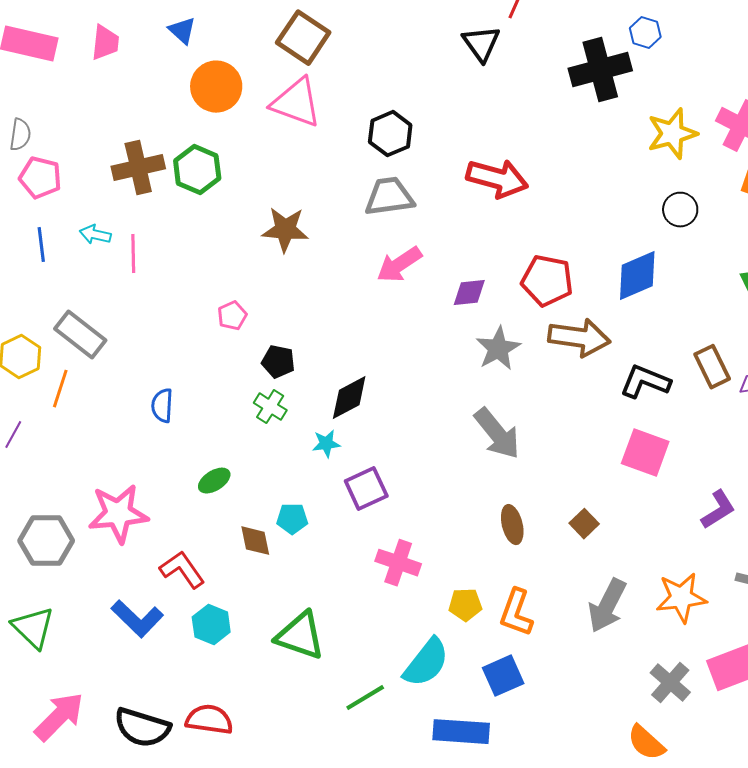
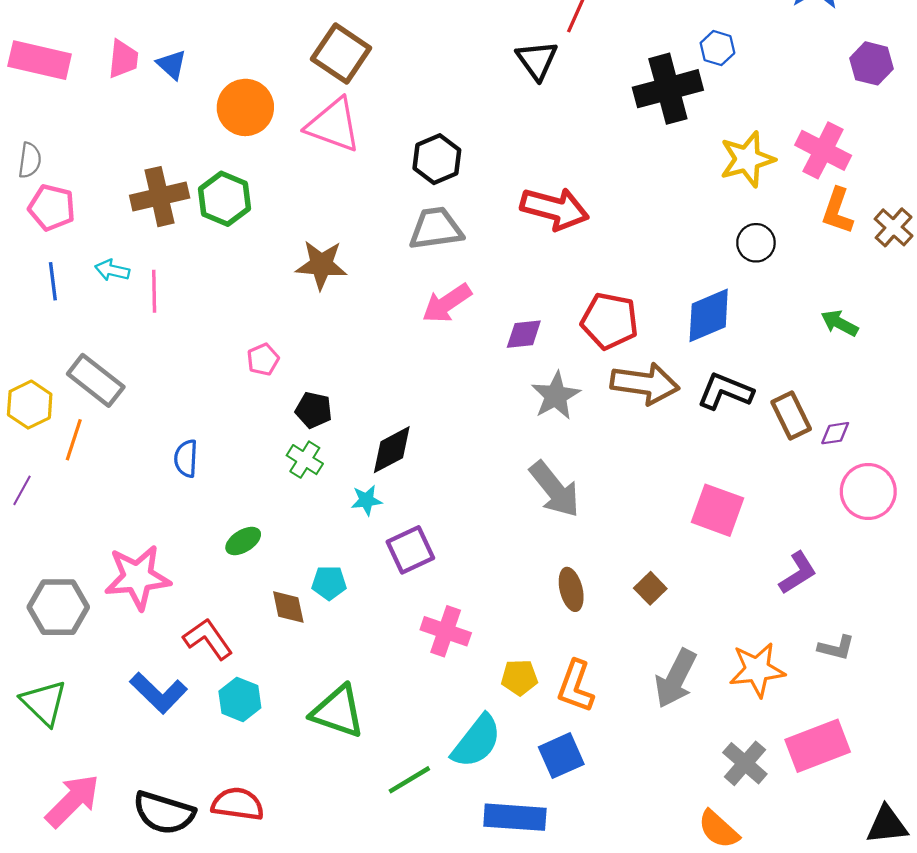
blue triangle: (182, 31) -> (172, 65), moved
black L-shape: (645, 382) -> (725, 391), moved

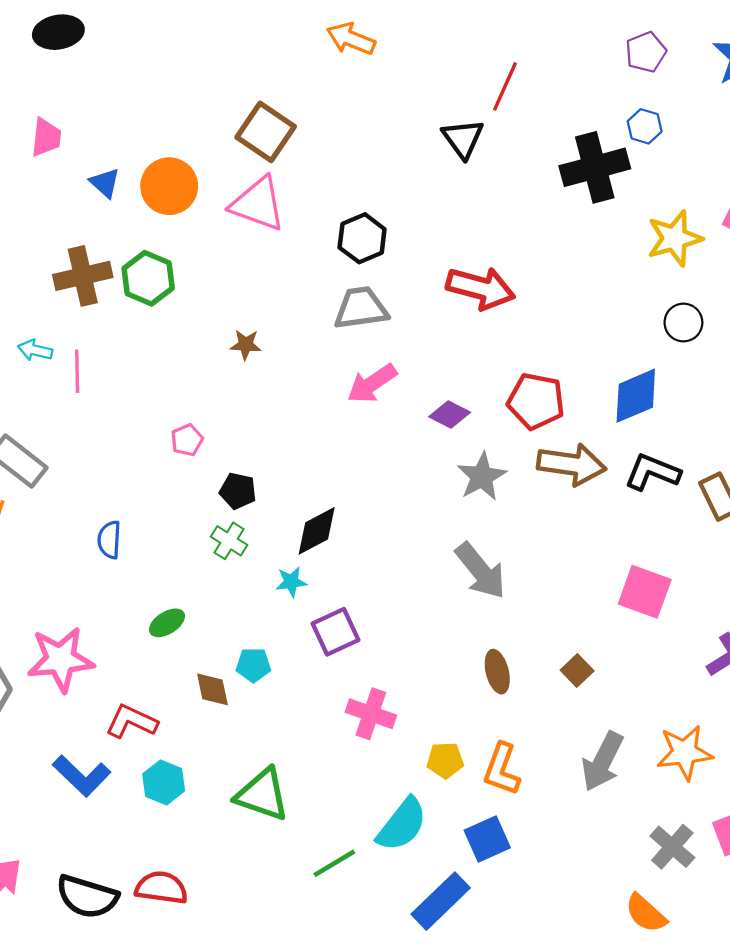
blue triangle: (172, 65) -> (105, 183), moved
brown star: (321, 265) -> (246, 345), size x0.6
purple diamond: (524, 334) -> (450, 414), turned 33
red L-shape: (208, 639) -> (132, 721), turned -30
blue rectangle: (515, 817) -> (441, 901), turned -48

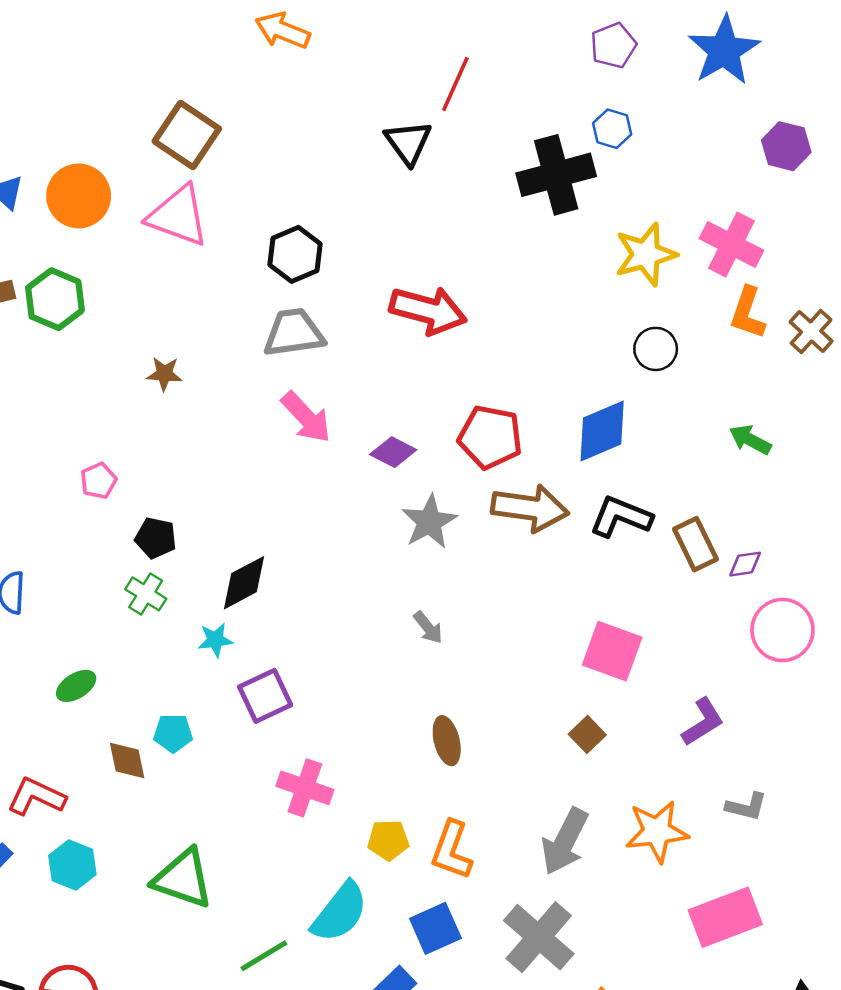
pink arrow: (372, 383) -> (306, 417), turned -99
gray arrow: (481, 571) -> (428, 627), size x0.5
brown square: (577, 671) -> (587, 734), moved
gray cross: (672, 847) -> (539, 937), moved, size x1.4

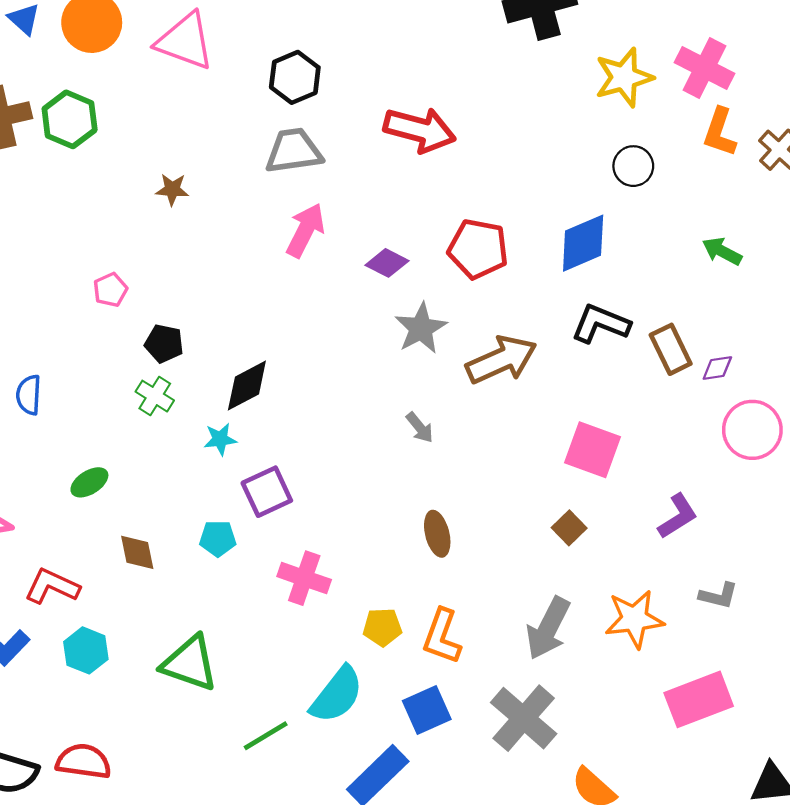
pink arrow: (306, 417) -> (305, 230), turned -110
brown arrow: (530, 508) -> (501, 360), moved, turned -32
cyan pentagon: (173, 733) -> (218, 538), moved

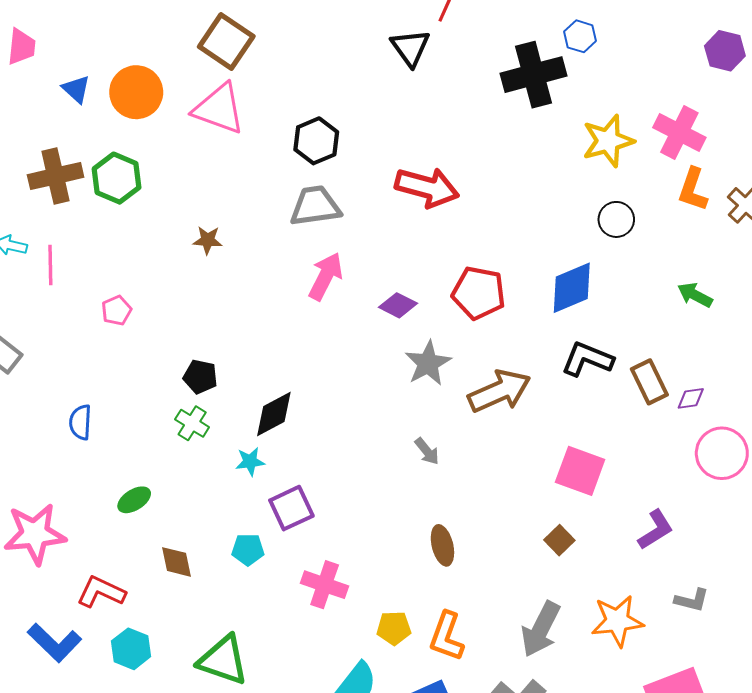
pink pentagon: (110, 290) -> (117, 310), moved

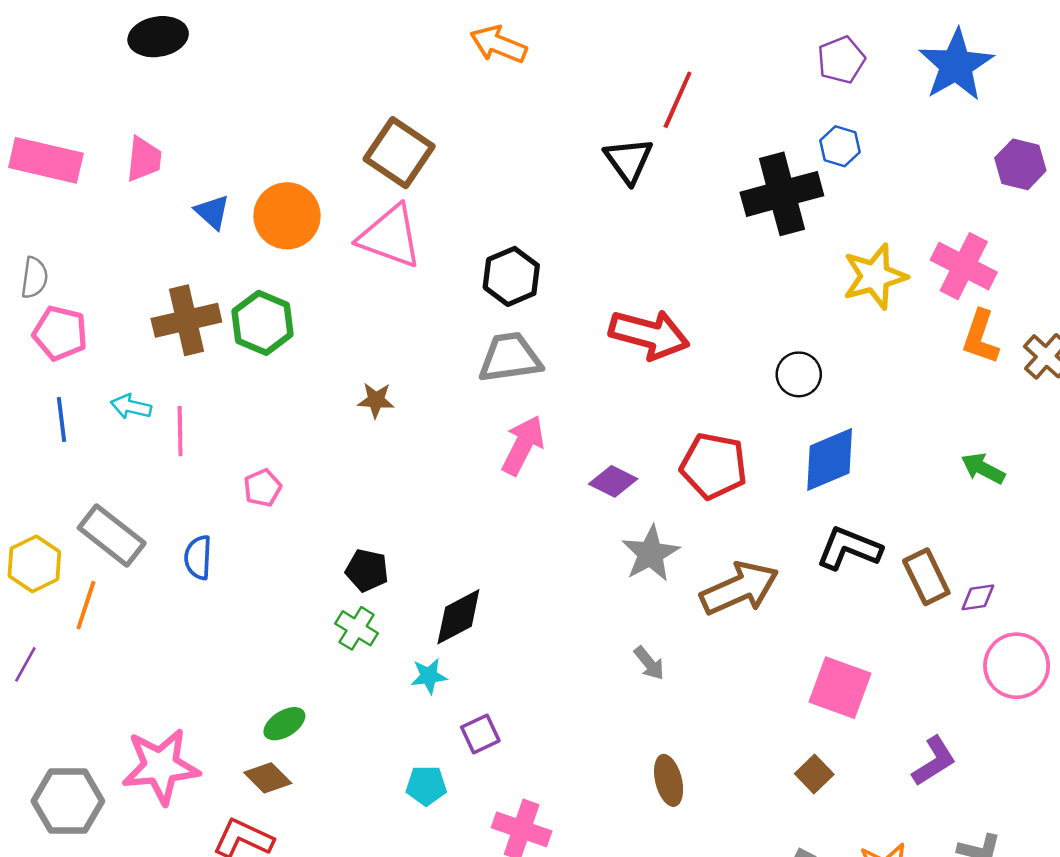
black circle: (616, 219) -> (799, 374), moved
blue semicircle: (80, 422) -> (198, 557), moved
purple square: (291, 508) -> (480, 734), size x0.7
brown diamond: (177, 562) -> (268, 778), moved, turned -33

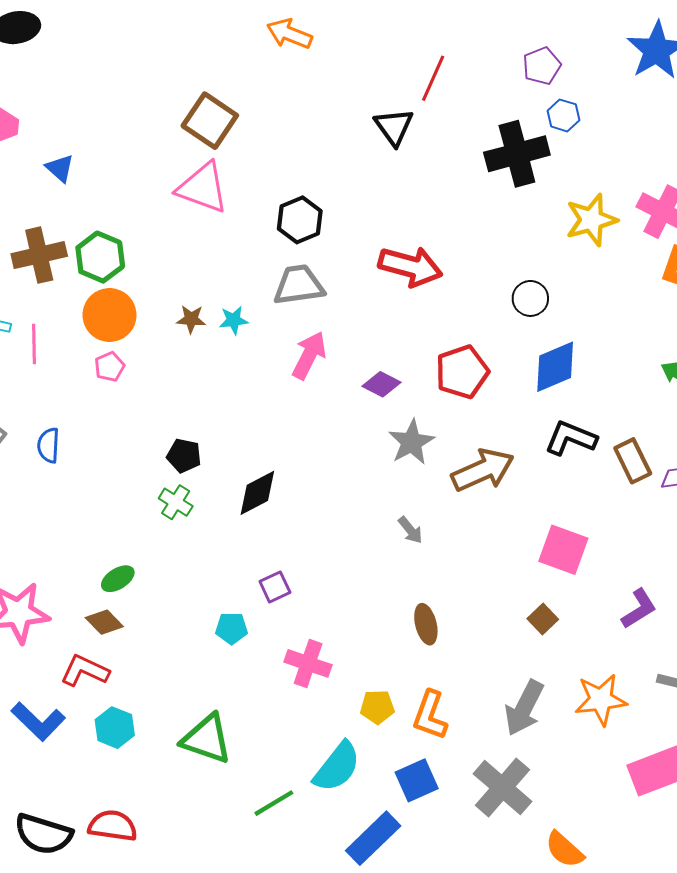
purple pentagon: (841, 60) -> (542, 66), moved
orange circle: (287, 216) -> (110, 315), moved
red pentagon: (714, 466) -> (462, 372), turned -30
pink pentagon: (263, 488) -> (110, 367), moved
cyan star: (429, 676) -> (234, 320), moved

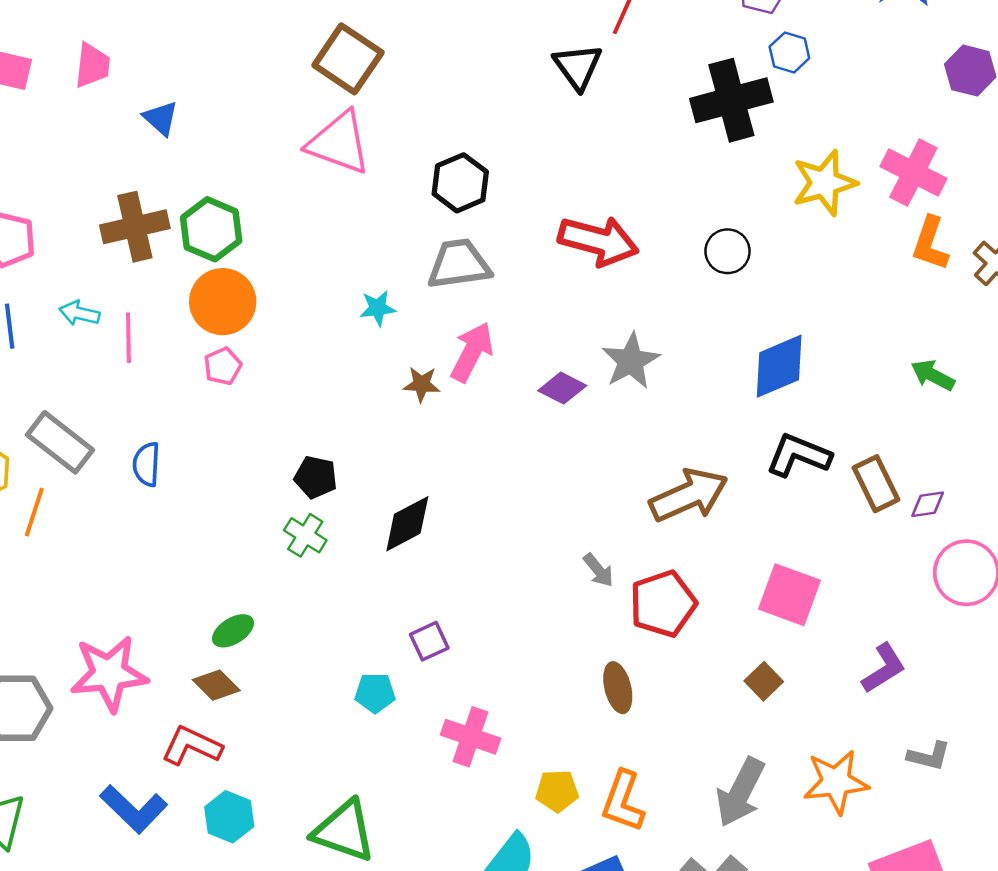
black circle: (530, 298) -> (728, 251), moved
brown star: (191, 319) -> (422, 384), moved
red pentagon: (462, 372) -> (663, 604), moved
gray star: (411, 442) -> (631, 361), moved

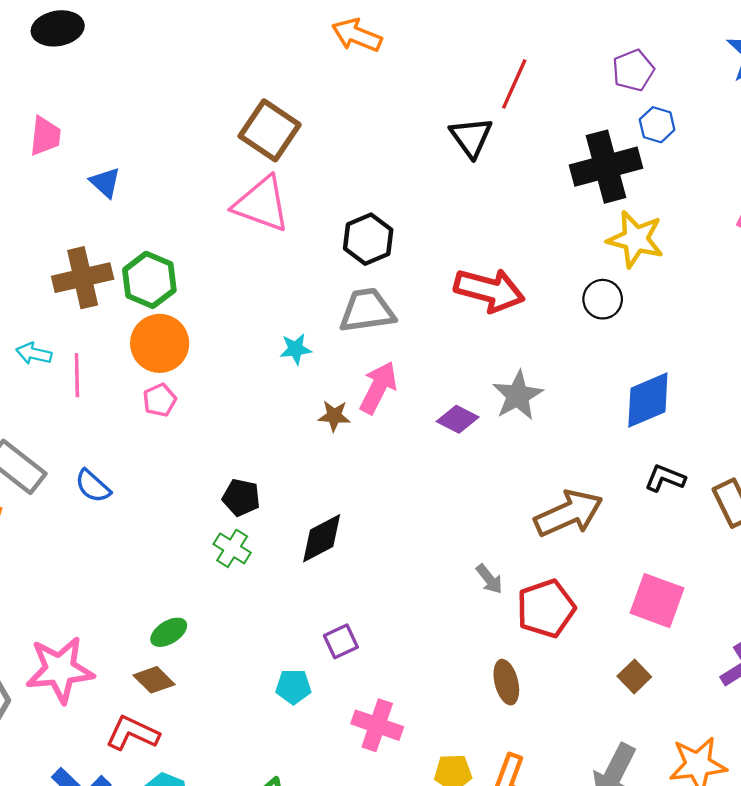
yellow star: (824, 183) -> (635, 239), moved, turned 30
black L-shape: (799, 455) -> (665, 478), size x0.7
blue semicircle: (147, 464) -> (93, 486), turned -51

